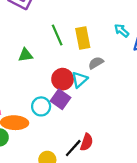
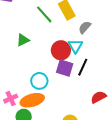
cyan circle: (41, 106) -> (39, 81), moved
red semicircle: (87, 142) -> (98, 97), turned -119
black line: (73, 148) -> (83, 67), moved

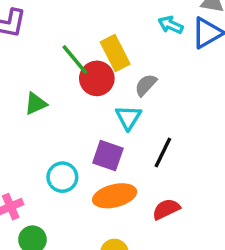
red circle: (61, 50) -> (97, 78), moved
black line: (83, 67) -> (163, 152), moved
orange ellipse: (32, 100) -> (115, 196), moved

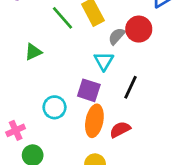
red circle: (97, 78) -> (139, 29), moved
orange ellipse: (115, 196) -> (94, 121), turned -64
red semicircle: (166, 209) -> (120, 129), moved

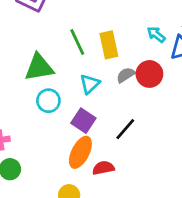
green triangle: (33, 52) -> (39, 67), size x1.6
cyan triangle: (104, 61) -> (90, 84), moved
cyan circle: (55, 107) -> (48, 101), moved

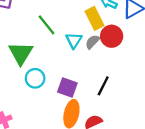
yellow rectangle: (109, 45) -> (95, 18), moved
green triangle: (39, 67) -> (21, 53), turned -35
cyan triangle: (90, 84) -> (74, 40), moved

